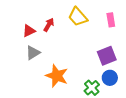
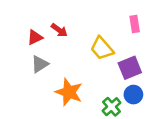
yellow trapezoid: (78, 17) -> (102, 48), moved
red arrow: (49, 25) -> (59, 30), turned 96

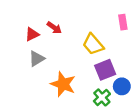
purple square: (130, 68) -> (105, 70), moved

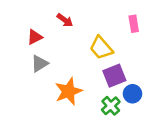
red arrow: (54, 28) -> (65, 20), moved
orange star: (63, 84) -> (69, 91), turned 30

